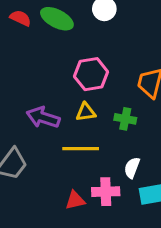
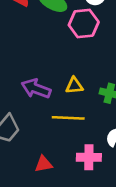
pink hexagon: (91, 74) -> (84, 23), moved
red triangle: (75, 200) -> (44, 164), moved

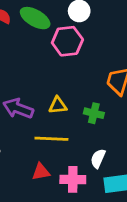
red triangle: (44, 164) -> (41, 172), moved

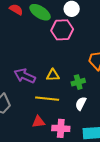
green cross: (94, 113) -> (78, 82), turned -32
white semicircle: (98, 159) -> (81, 104), moved

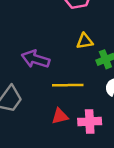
yellow triangle: (53, 75) -> (85, 41), moved

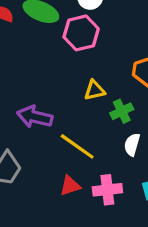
yellow line: (68, 85) -> (77, 146), turned 40

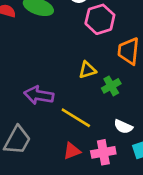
pink hexagon: (81, 33) -> (100, 19), moved
white semicircle: (132, 145) -> (123, 127), moved, turned -78

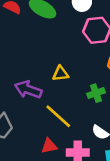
yellow triangle: (87, 70) -> (61, 74), moved

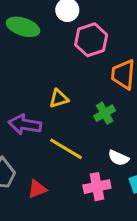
red triangle: (49, 146) -> (37, 189), moved

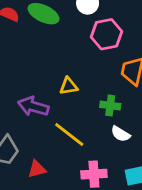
green cross: (105, 113) -> (110, 105), turned 30
white semicircle: (118, 158) -> (121, 134), moved

